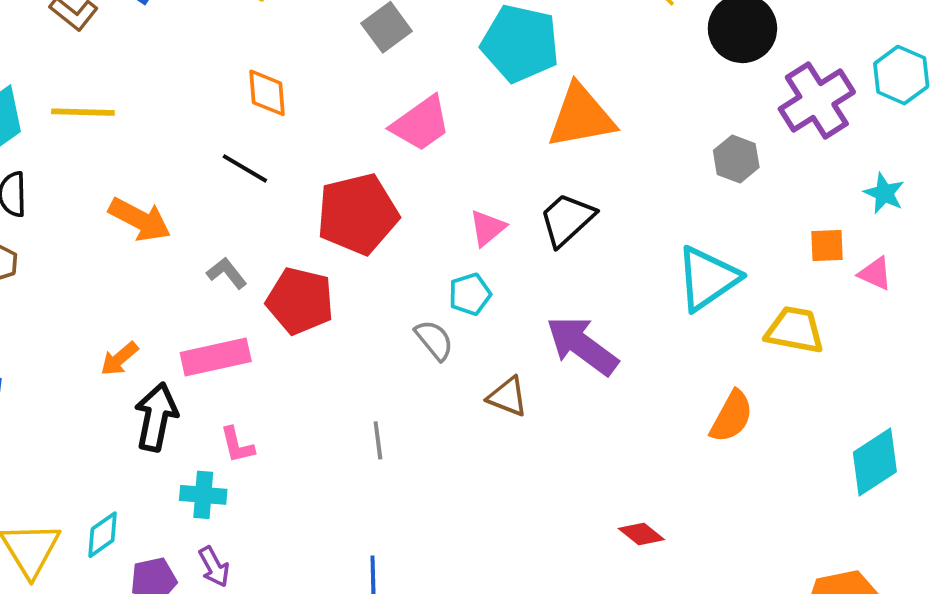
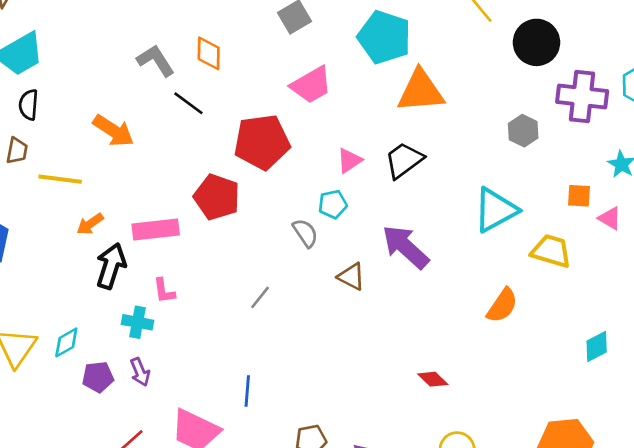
purple cross: (817, 101) -> (582, 97), turned 33
yellow line: (83, 112) -> (60, 179), moved
gray L-shape: (227, 273) -> (156, 61), moved, size x1.4
gray line: (378, 440) -> (260, 297), turned 40
cyan diamond: (875, 462) -> (597, 346), size x0.7

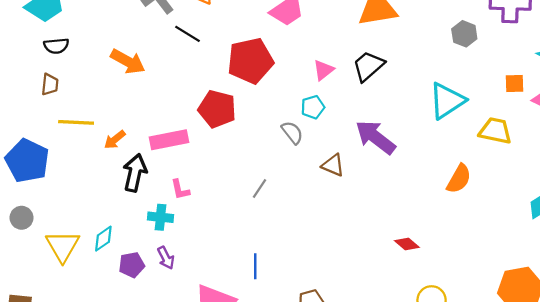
black semicircle: (29, 105) -> (56, 46), turned -95
yellow line: (60, 179) -> (76, 122), moved

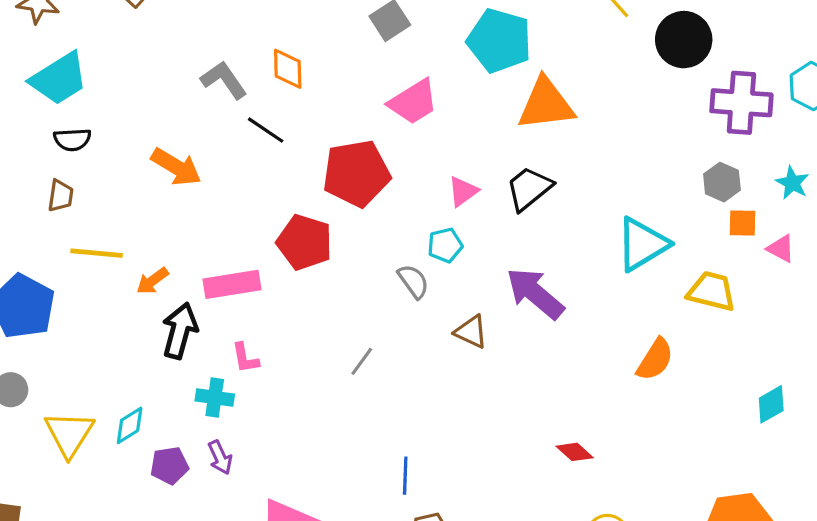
gray hexagon: (464, 34) -> (722, 182), moved
blue line: (255, 266) -> (405, 476), moved

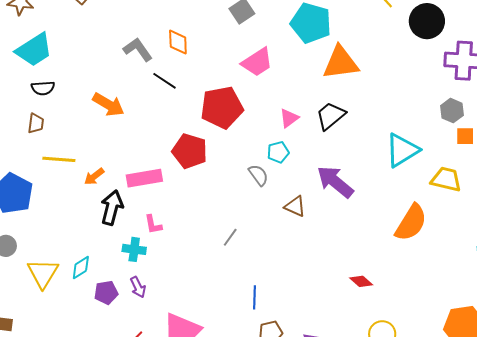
orange semicircle: (655, 359) -> (411, 223), size x1.4
gray line: (362, 361) -> (230, 237), moved

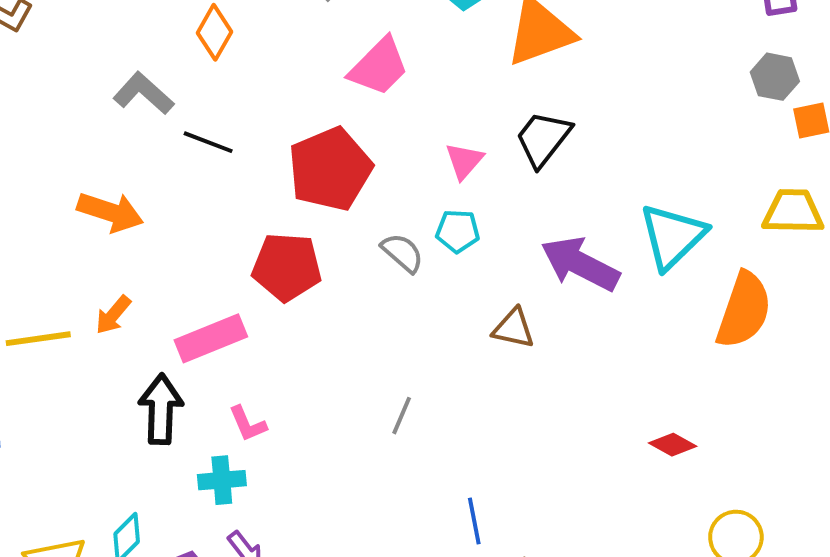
orange diamond: (178, 42) -> (214, 32), moved, turned 44
cyan triangle: (402, 150) -> (673, 236), moved
cyan pentagon: (278, 152) -> (458, 231), turned 30
gray semicircle: (258, 175) -> (402, 253), moved
orange arrow: (94, 176) -> (113, 315), moved

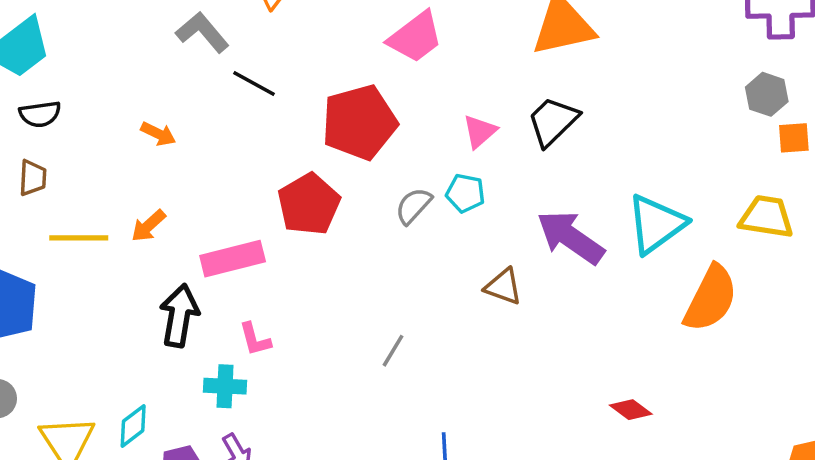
orange arrow: (110, 212) -> (158, 134), size x0.6
gray semicircle: (402, 253) -> (414, 206), turned -96
red pentagon: (287, 267) -> (309, 204), turned 30

